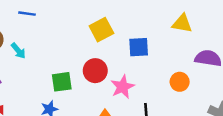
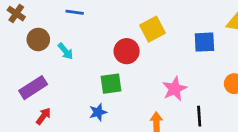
blue square: (139, 47) -> (204, 42), moved
red circle: (95, 71) -> (127, 51), moved

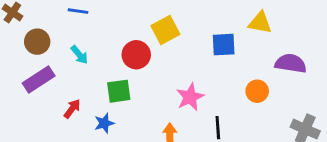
cyan arrow: (66, 51) -> (79, 55), moved
purple rectangle: (33, 88) -> (39, 80), moved
red arrow: (43, 116) -> (72, 109), moved

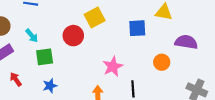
green square: (119, 91) -> (45, 57), moved
red arrow: (72, 109) -> (16, 79), moved, turned -72

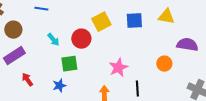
blue square: (137, 28) -> (134, 21), moved
cyan arrow: (32, 36) -> (53, 40), moved
green square: (45, 57) -> (69, 64), moved

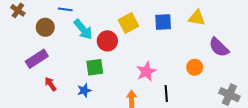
brown circle: (13, 30) -> (45, 27), moved
cyan arrow: (53, 40) -> (83, 29), moved, size x1.5
purple semicircle: (187, 45) -> (219, 47), turned -145

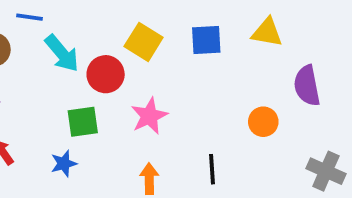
yellow square: (128, 23) -> (144, 42), turned -30
purple semicircle: (219, 47) -> (307, 86), turned 35
pink star: (146, 71) -> (149, 116), moved

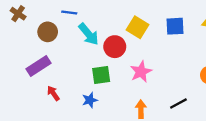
black line: (212, 169) -> (178, 104), turned 66

